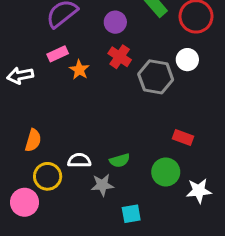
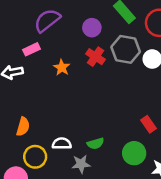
pink rectangle: (58, 54) -> (32, 49), moved
gray hexagon: (156, 77) -> (126, 49), moved
red rectangle: (183, 137) -> (149, 124), turned 35

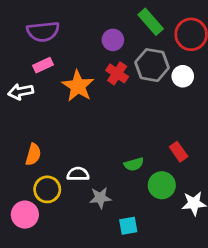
purple semicircle: (47, 20) -> (43, 32), moved, turned -148
orange star: (62, 67) -> (78, 86), size x1.6
green semicircle: (95, 144) -> (134, 164), moved

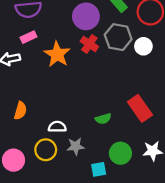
purple circle: (113, 40) -> (86, 16), size x1.5
red rectangle: (179, 152) -> (140, 108), size x1.6
green circle: (162, 185) -> (120, 153), moved
yellow circle: (47, 189) -> (46, 150), moved

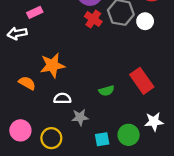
orange star: (57, 54) -> (52, 65), moved, turned 30
orange semicircle: (20, 111) -> (27, 83), turned -77
yellow circle: (46, 150) -> (51, 138), moved
green circle: (120, 153) -> (129, 135), moved

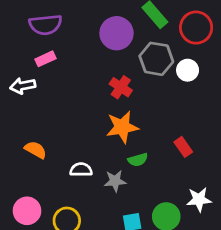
red cross: (93, 19) -> (121, 87), moved
orange star: (52, 65) -> (122, 127), moved
red rectangle: (142, 81) -> (183, 147), size x0.6
gray star: (80, 117) -> (115, 181), moved

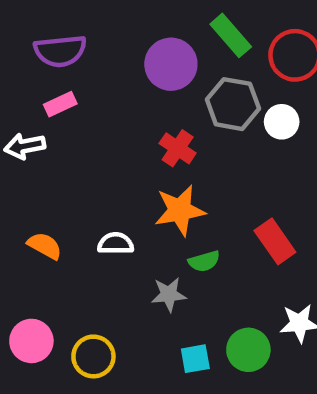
red rectangle: (183, 147) -> (275, 241), size x1.4
white semicircle: (81, 170) -> (116, 244), moved

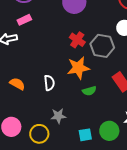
gray hexagon: (233, 104) -> (102, 46), moved
white semicircle: (116, 244) -> (49, 83), turned 84
gray star: (169, 294) -> (58, 116), moved

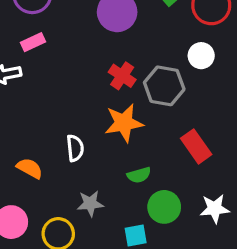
orange semicircle: (17, 84) -> (30, 168), moved
green semicircle: (89, 91) -> (139, 175), moved
green circle: (109, 131) -> (164, 207), moved

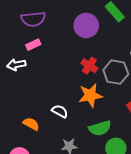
white semicircle: (75, 148) -> (60, 111), turned -56
green semicircle: (139, 175) -> (100, 128), size x1.5

